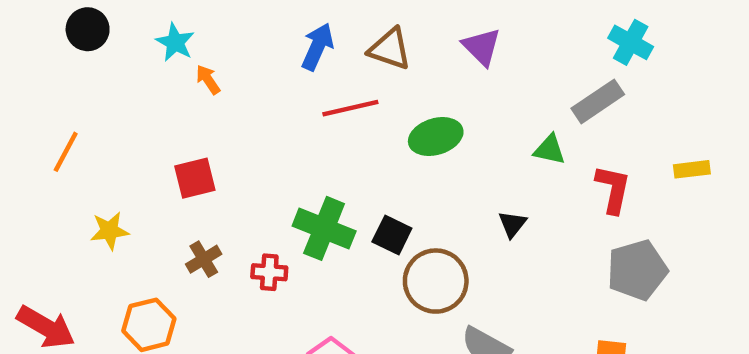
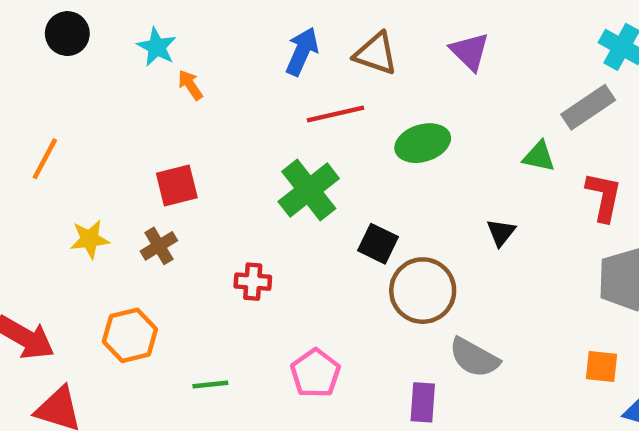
green cross: (324, 228) -> (309, 190), moved, turned 30
brown cross: (204, 259) -> (159, 246), moved

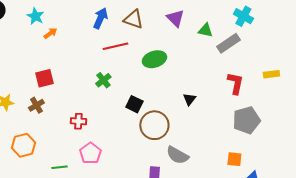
orange arrow: (190, 85) -> (50, 33), turned 88
green triangle: (539, 156) -> (205, 30), moved
green cross: (309, 190) -> (103, 80), size x0.6
pink pentagon: (315, 373) -> (90, 153), moved

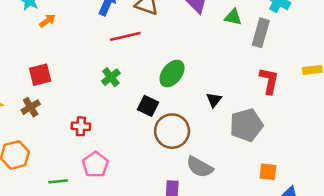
gray rectangle: (228, 43) -> (261, 33), turned -40
green ellipse: (154, 59) -> (172, 74), moved, turned -35
gray pentagon: (246, 120) -> (246, 125), moved

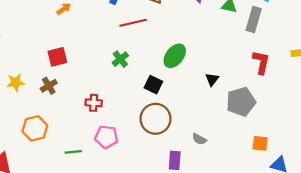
brown circle: (172, 131) -> (156, 119), moved
pink pentagon: (95, 165) -> (106, 137), turned -30
gray semicircle: (200, 167) -> (199, 139), size x0.6

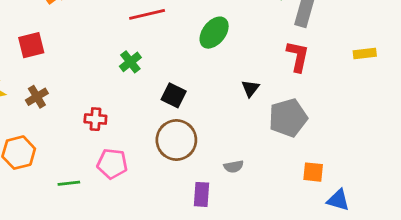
green ellipse: (175, 56) -> (214, 33), moved
red square: (57, 57) -> (31, 45), moved
red L-shape: (261, 62) -> (298, 56), moved
gray semicircle: (199, 139) -> (234, 167), turned -40

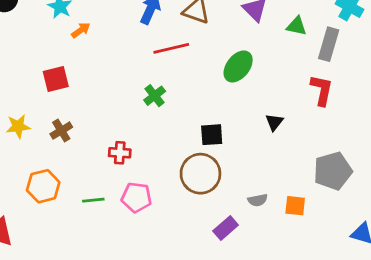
black square: (174, 95) -> (212, 135), moved, turned -30
gray pentagon: (288, 118) -> (333, 171), moved
orange square: (313, 172) -> (295, 206), moved
green line: (69, 183) -> (93, 200), moved
purple rectangle: (202, 194) -> (226, 228), turned 45

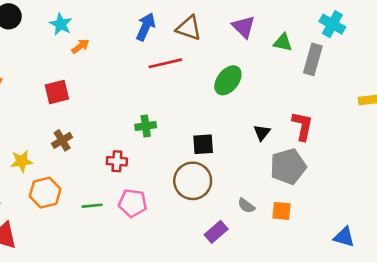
red L-shape: (322, 90) -> (302, 126), moved
green cross: (155, 96) -> (146, 126), moved, turned 30
yellow star: (18, 126) -> (22, 161), moved
gray pentagon: (333, 171) -> (288, 166), moved
gray semicircle: (258, 200) -> (246, 206), turned 48

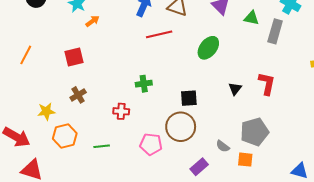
gray pentagon: (288, 166) -> (255, 132), moved
pink pentagon: (133, 203) -> (151, 144), moved
orange square: (281, 211) -> (245, 160), moved

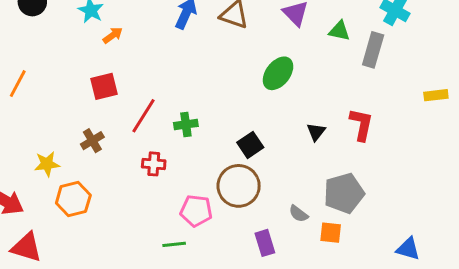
red line: (159, 34) -> (143, 116), moved, turned -45
red square: (74, 57) -> (104, 86), moved
black square: (189, 98) -> (250, 145), turned -30
green line: (102, 146) -> (174, 244), moved
purple rectangle: (199, 167) -> (265, 243), turned -66

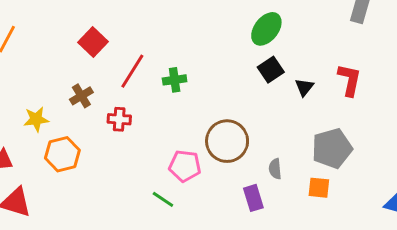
red square: (104, 86) -> (93, 42), turned -32
black square: (250, 145) -> (271, 70), moved
red cross: (154, 164) -> (119, 119), moved
gray semicircle: (298, 214) -> (275, 169), moved, turned 48
green line: (174, 244) -> (163, 199), turned 40

